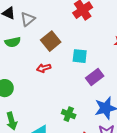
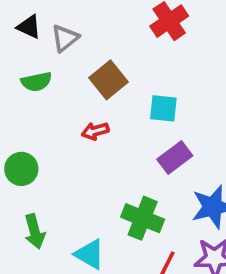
purple rectangle: (95, 77) -> (175, 158), moved
green cross: (69, 114) -> (143, 218), size x1.5

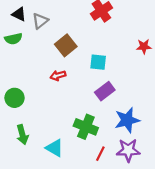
green semicircle: (36, 82) -> (13, 39), moved

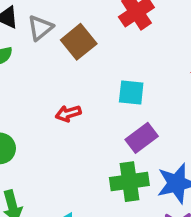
brown square: (66, 45) -> (79, 42), moved
green cross: (86, 127) -> (129, 182), moved, turned -30

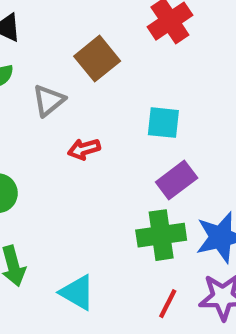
gray triangle: (40, 28) -> (49, 100), moved

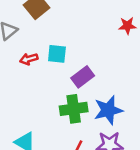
cyan square: (163, 123) -> (57, 54), moved

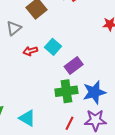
cyan square: (57, 54) -> (53, 47), turned 35

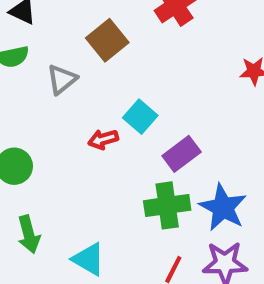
red arrow: (30, 51) -> (103, 139), moved
blue star: (94, 92) -> (223, 208), turned -30

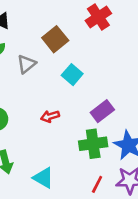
cyan square: (140, 117) -> (72, 75), moved
red arrow: (103, 139) -> (50, 116), moved

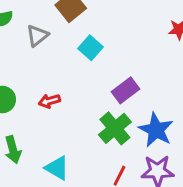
red arrow: (50, 116) -> (49, 101), moved
green cross: (93, 144) -> (115, 128), turned -32

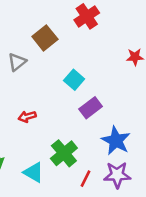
cyan square: (91, 48) -> (74, 80), moved
green cross: (115, 128) -> (64, 153), moved

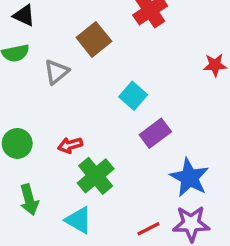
green cross: (64, 153) -> (96, 176), moved
red line: (85, 179) -> (148, 229), turned 36

